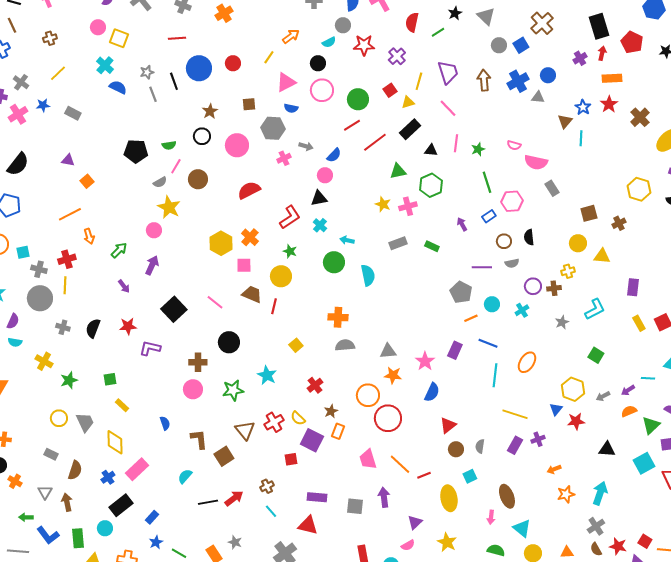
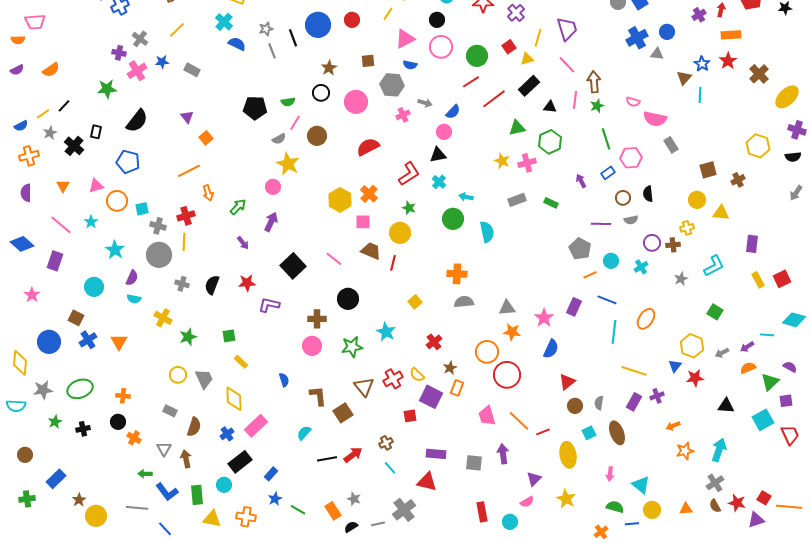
brown arrow: (484, 80) -> (594, 82), moved
purple triangle: (68, 160) -> (187, 117), turned 40
brown ellipse: (507, 496) -> (617, 433), moved

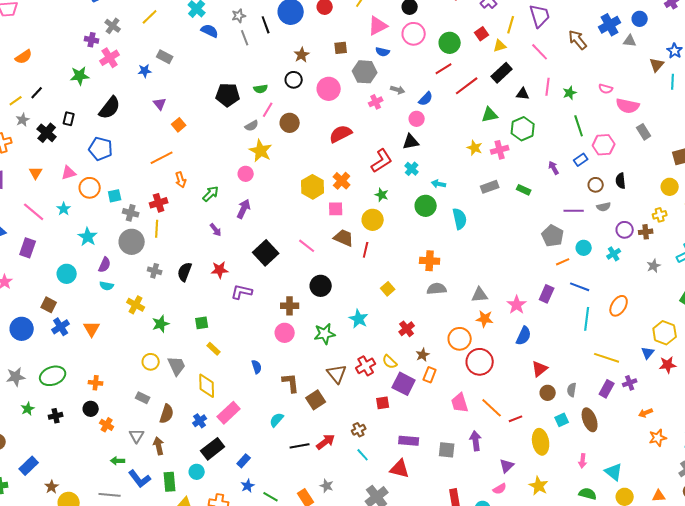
blue star: (162, 62) -> (145, 71), moved
brown arrow: (594, 82) -> (578, 40), moved, turned -35

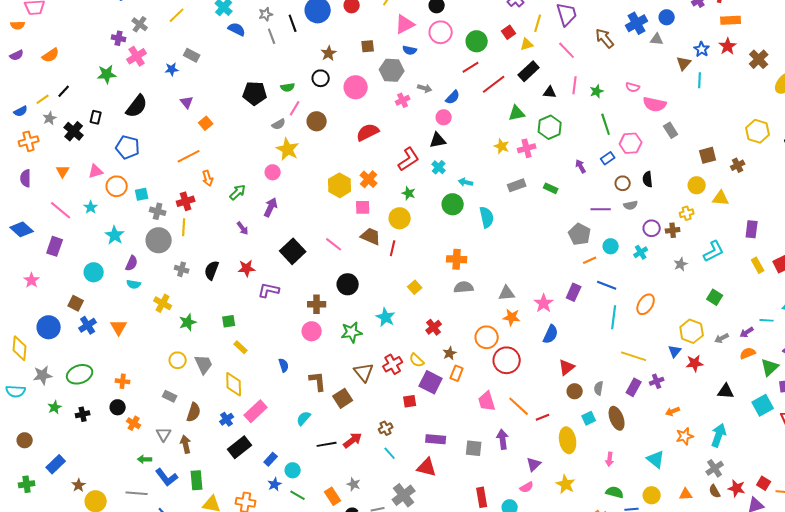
cyan circle: (197, 472) -> (293, 470), moved
cyan triangle: (614, 472) -> (656, 459), moved

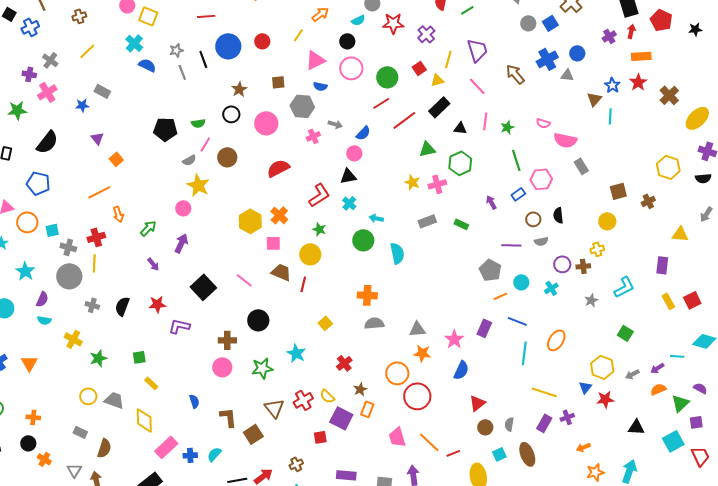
yellow triangle: (721, 198) -> (680, 234), moved
gray trapezoid: (204, 364) -> (114, 400), turned -45
blue cross: (227, 419) -> (190, 455), moved, turned 32

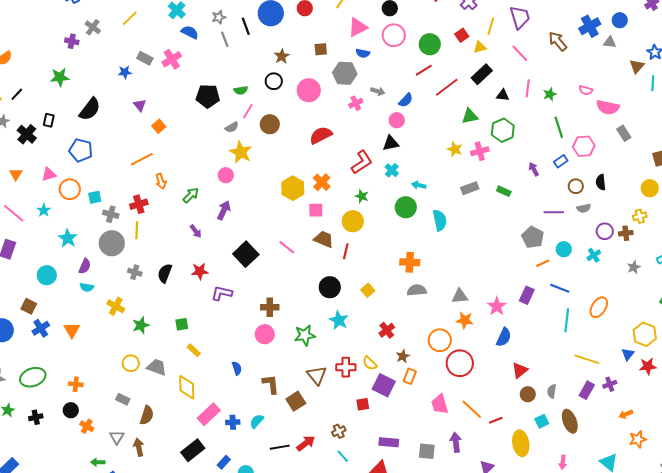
pink cross: (47, 92) -> (172, 59), moved
black circle: (258, 320) -> (330, 287), moved
red cross: (303, 400) -> (346, 367), turned 30

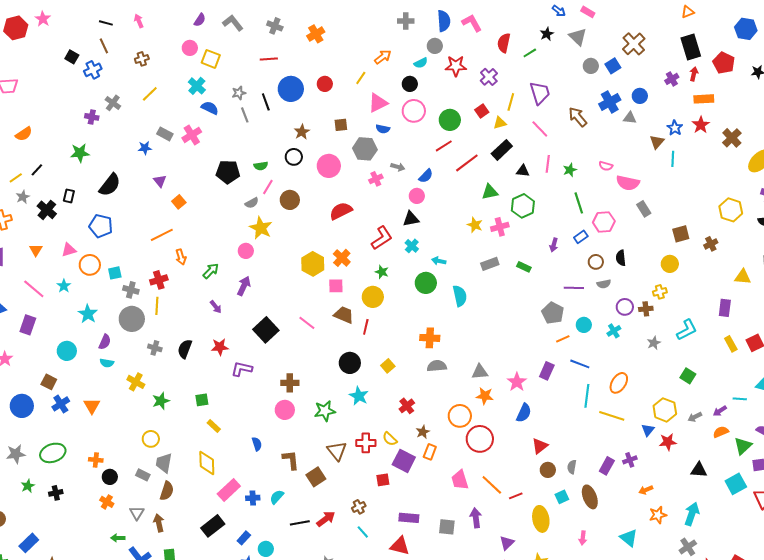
purple arrow: (534, 169) -> (554, 245), turned -136
yellow line: (587, 359) -> (612, 416), moved
gray trapezoid: (157, 367) -> (164, 463), moved, turned -100
black circle: (71, 410) -> (110, 477), moved

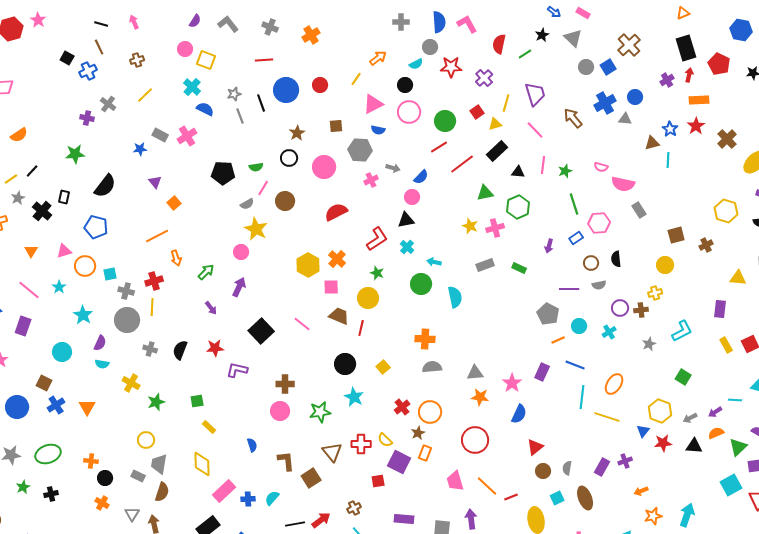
brown triangle: (657, 142) -> (652, 143), turned 35
orange circle: (460, 416) -> (430, 412), moved
black triangle: (699, 470) -> (694, 446), moved

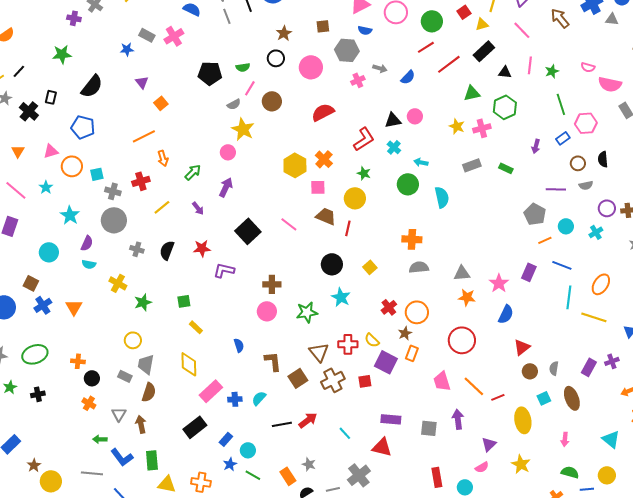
pink circle: (412, 197) -> (415, 116), moved
yellow line: (152, 307) -> (162, 207), moved, turned 48
brown cross: (354, 508) -> (333, 380), moved, size x1.6

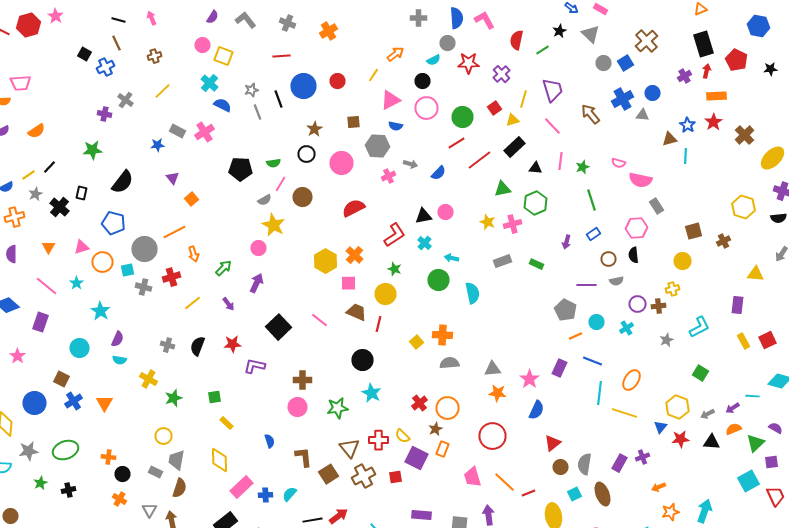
pink hexagon: (586, 123) -> (636, 228), moved
gray circle: (114, 220) -> (144, 249), moved
yellow square: (370, 267) -> (416, 342), moved
gray semicircle: (554, 368) -> (584, 464), size x1.5

